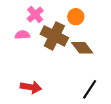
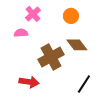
brown cross: (54, 36) -> (51, 57), moved, turned 35

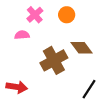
orange circle: (71, 16) -> (67, 15), moved
red arrow: (29, 82) -> (17, 87), moved

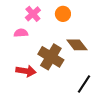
brown cross: (54, 60) -> (51, 57), turned -30
red arrow: (17, 87) -> (26, 71), moved

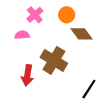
brown diamond: (77, 45) -> (81, 34), moved
red arrow: (26, 71) -> (27, 75), turned 90

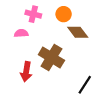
pink cross: (35, 15) -> (33, 14), turned -35

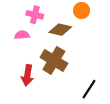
orange circle: (64, 14) -> (82, 11), moved
brown diamond: (78, 32) -> (60, 30), moved, turned -40

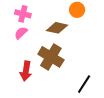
pink cross: (35, 15) -> (23, 14), moved
pink semicircle: (22, 35) -> (21, 33), turned -40

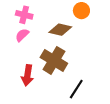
black line: (84, 84) -> (76, 89), moved

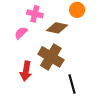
pink cross: (24, 15) -> (35, 14), moved
black line: (76, 89) -> (72, 84), turned -48

